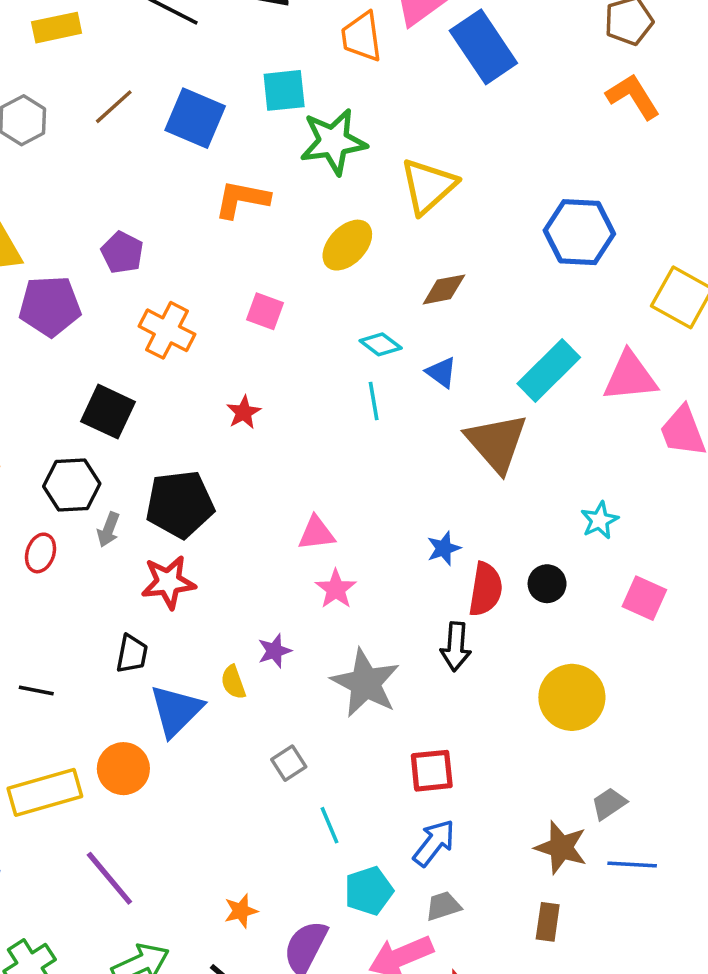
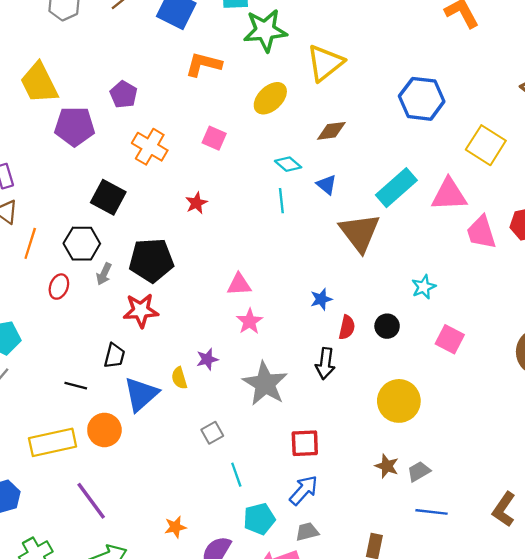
red semicircle: (486, 589) -> (347, 327), size x0.7
black line: (36, 690) -> (76, 386), moved
brown star: (561, 847) -> (387, 466), moved, size x0.7

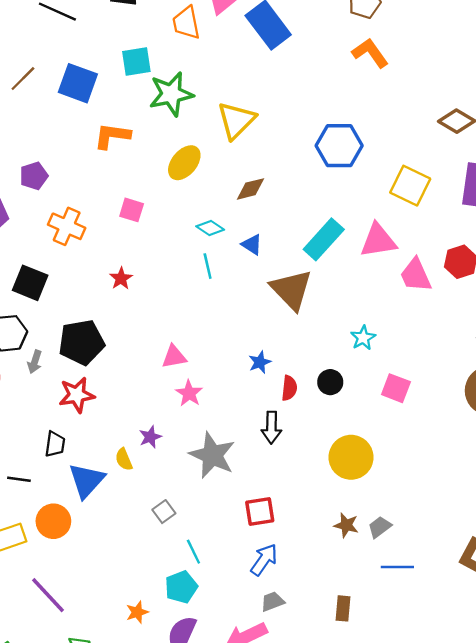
purple pentagon: (124, 94) -> (34, 176), turned 30
cyan pentagon: (259, 519) -> (181, 587), moved

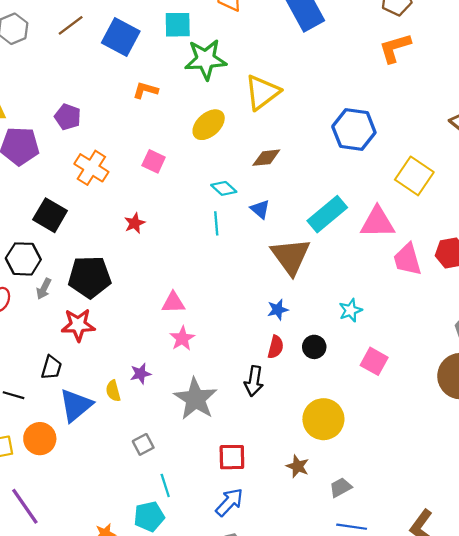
orange L-shape: (370, 53) -> (395, 48), turned -80
orange L-shape: (112, 136) -> (145, 90), size x0.7
purple pentagon: (34, 176) -> (68, 117), turned 30
blue star: (260, 362) -> (278, 310), moved
brown star: (346, 525) -> (298, 466), moved

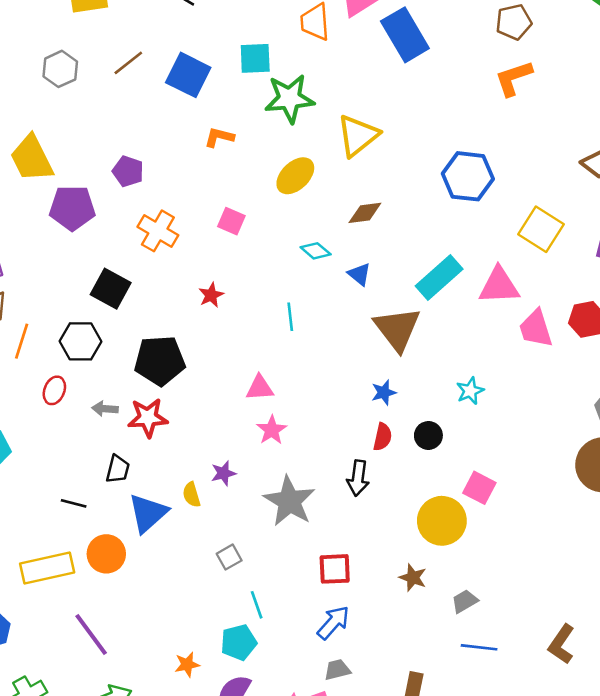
cyan line: (216, 223) -> (290, 317), moved
gray arrow: (44, 289) -> (105, 409), moved, turned 70
pink square: (374, 361) -> (479, 488), moved

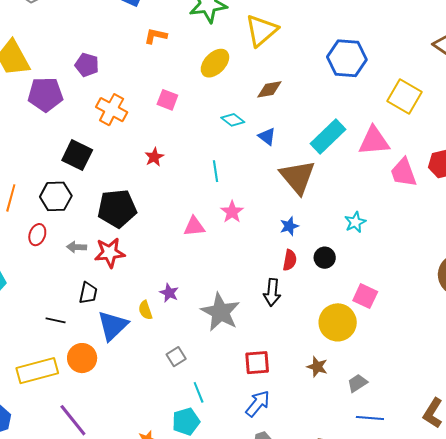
pink star: (272, 430) -> (232, 212), moved
purple star: (223, 473) -> (169, 293), turned -30

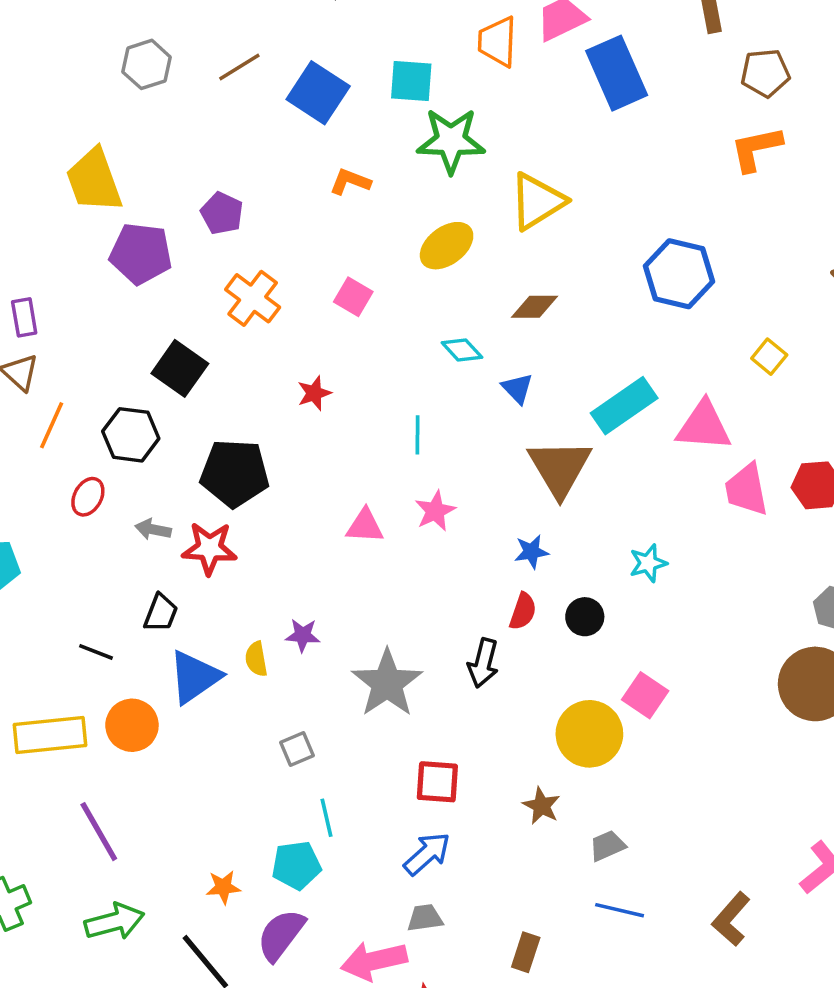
yellow square: (404, 96) -> (769, 357), size x0.6
purple star: (169, 293) -> (303, 635), turned -30

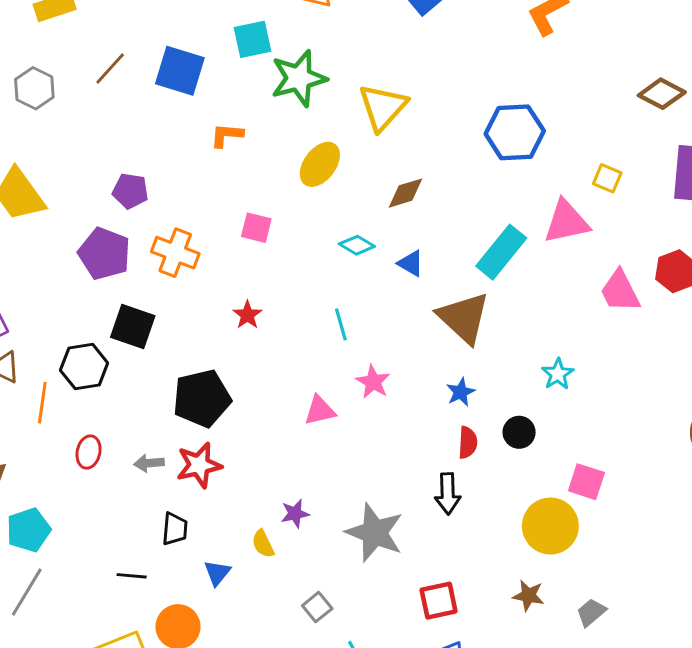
purple pentagon: (141, 254) -> (104, 254), moved, turned 30
pink triangle: (704, 426) -> (566, 222), moved
black hexagon: (131, 435) -> (84, 367), moved
blue triangle: (194, 677) -> (217, 573), size x0.6

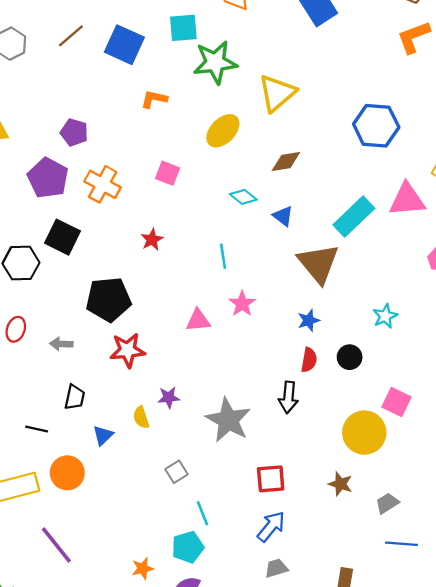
red star: (199, 465) -> (128, 350), moved

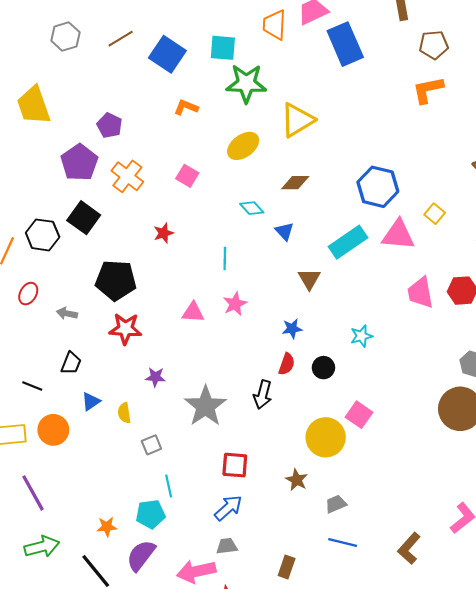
blue hexagon: (376, 126) -> (378, 187), moved
brown triangle: (318, 263) -> (309, 279), size x0.6
yellow semicircle: (141, 417) -> (124, 413), moved

